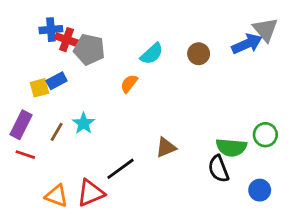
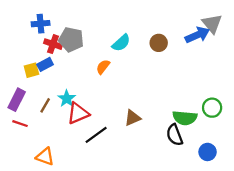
red cross: (67, 40) -> (53, 44), moved
red triangle: (91, 193) -> (78, 113), moved

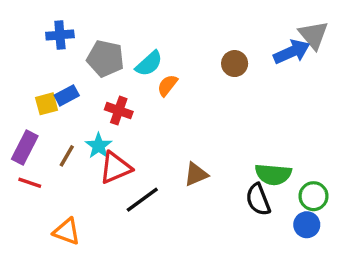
cyan semicircle: (121, 43) -> (149, 64), moved
red cross: (53, 44) -> (119, 111), moved
orange semicircle: (103, 67) -> (167, 85), moved
green circle: (212, 108) -> (313, 196), moved

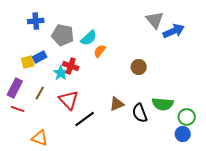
gray triangle: (313, 35) -> (155, 20), moved
brown circle: (235, 64) -> (139, 67), moved
cyan star: (99, 146) -> (61, 73), moved
red triangle: (115, 168) -> (69, 100), turned -50
black semicircle: (258, 200) -> (140, 113), moved

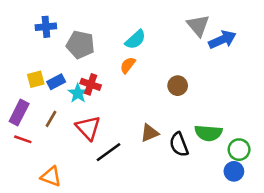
cyan semicircle: (89, 38) -> (135, 40), moved
blue rectangle: (40, 57) -> (56, 82), moved

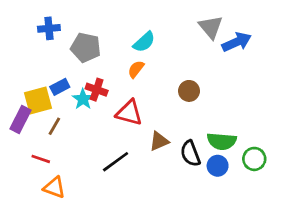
yellow square: (36, 79) -> (38, 100), moved, size x1.5
red triangle: (88, 128) -> (129, 113), moved, turned -32
red line: (23, 139) -> (41, 159), moved
blue circle: (234, 171) -> (218, 166), moved

